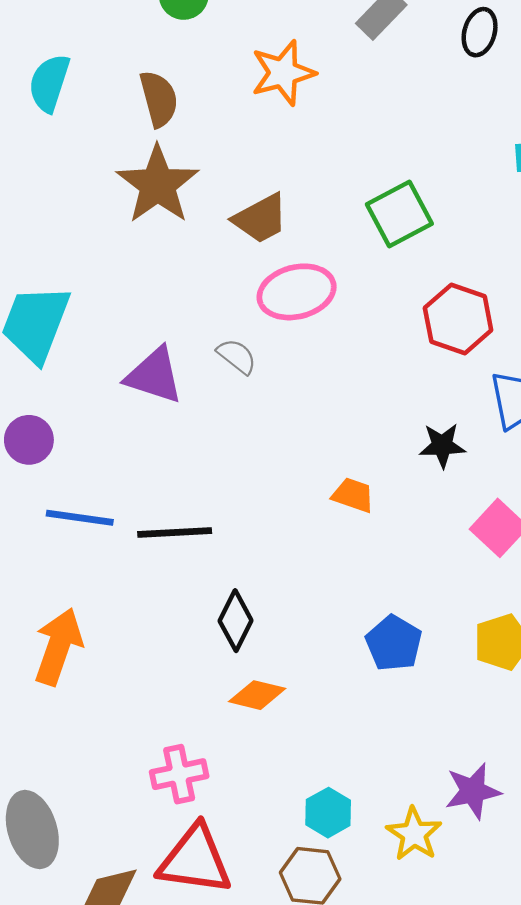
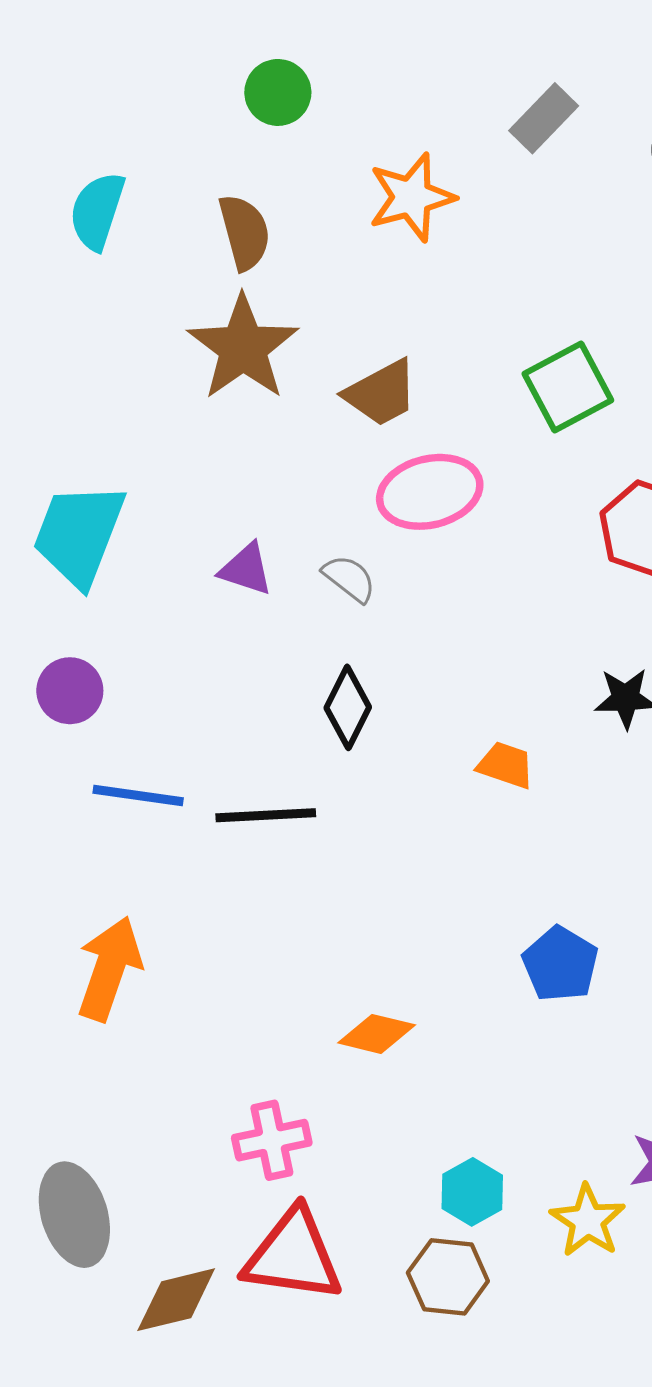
purple triangle: (154, 375) -> (246, 569), moved, size x0.7
black diamond: (236, 621) -> (348, 707), moved

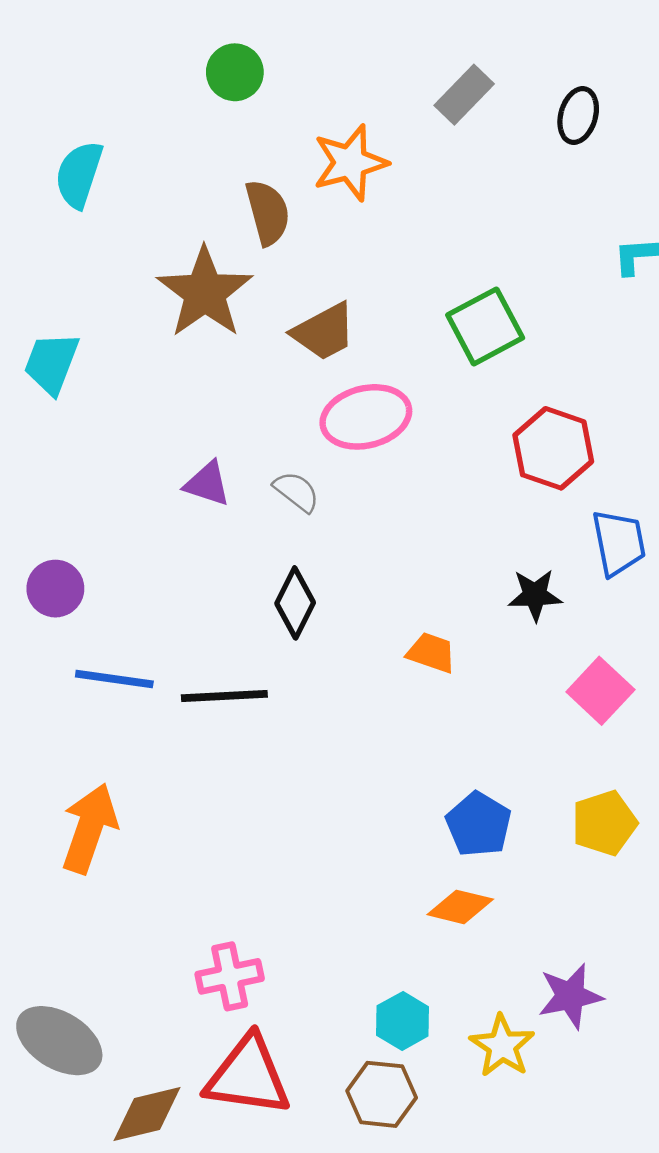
brown semicircle: (244, 232) -> (268, 212), moved
cyan trapezoid: (79, 534) -> (51, 363), moved, size x0.7
orange diamond: (377, 1034) -> (460, 907), moved
gray ellipse: (74, 1215) -> (59, 1041), turned -42

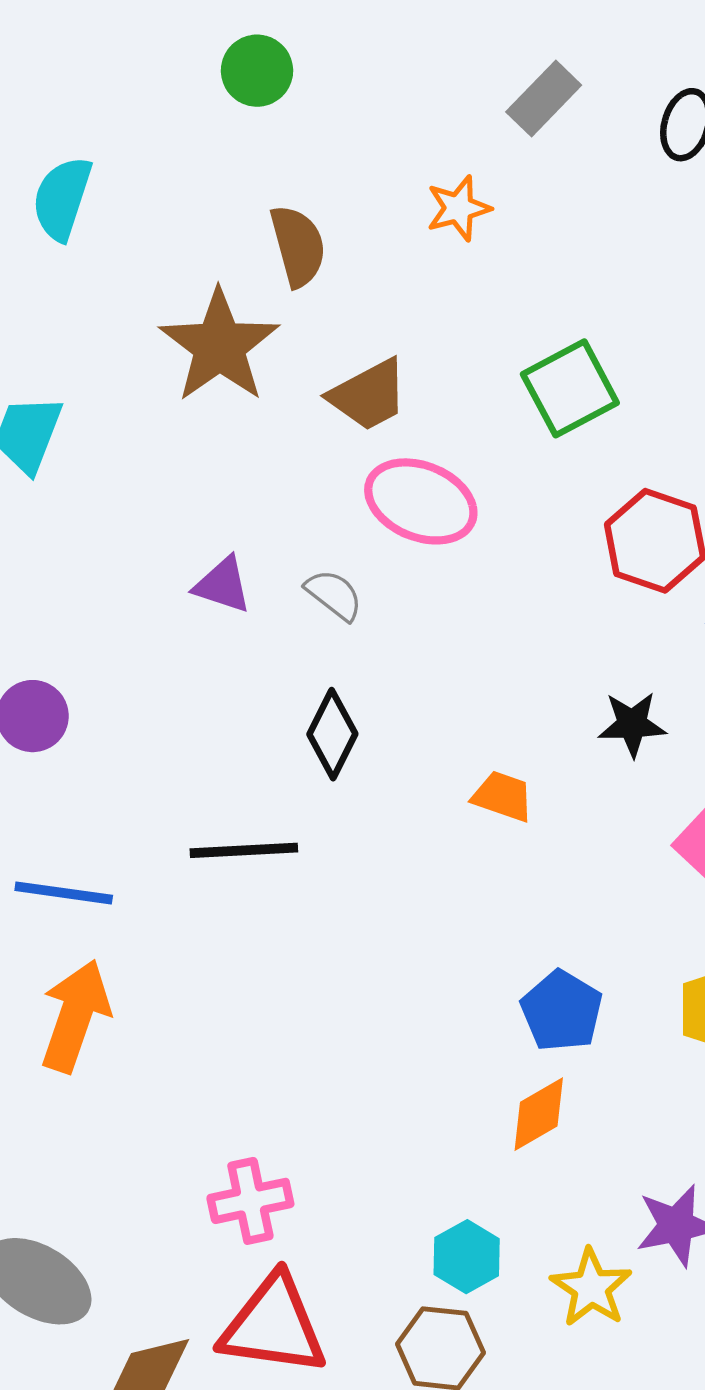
orange star: (350, 163) -> (459, 208), moved, size x0.7
pink ellipse: (366, 417) -> (421, 501), turned 36
blue line: (114, 679) -> (64, 893), moved
orange diamond: (460, 907) -> (539, 1114), turned -44

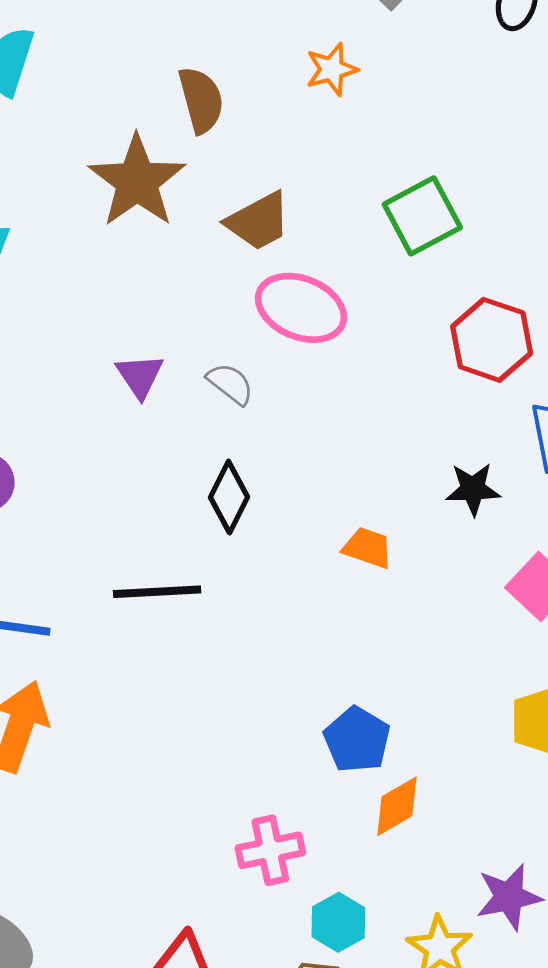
purple triangle: (223, 585) -> (140, 376), turned 38
blue pentagon: (562, 1011) -> (357, 740), moved
pink cross: (250, 1201) -> (270, 850), moved

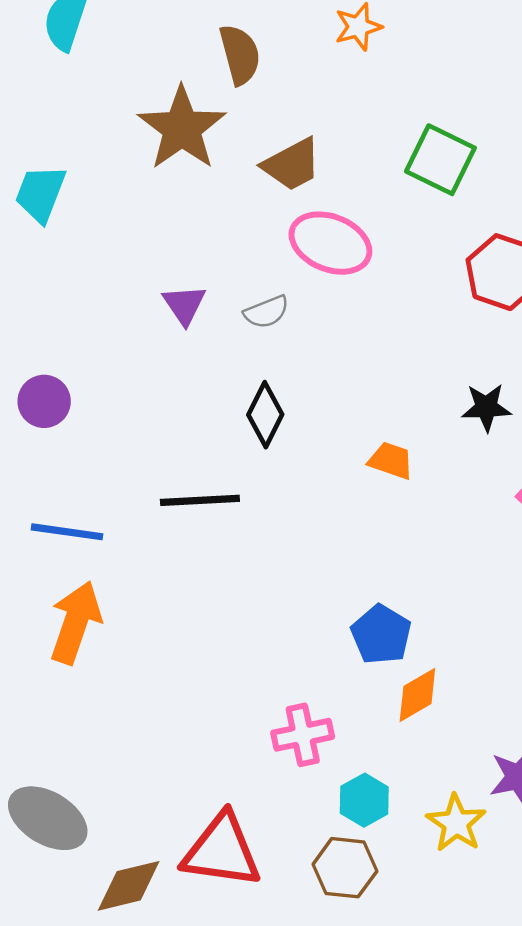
green square: (422, 216) -> (440, 160), turned -36
gray semicircle: (230, 384) -> (266, 312), turned 120

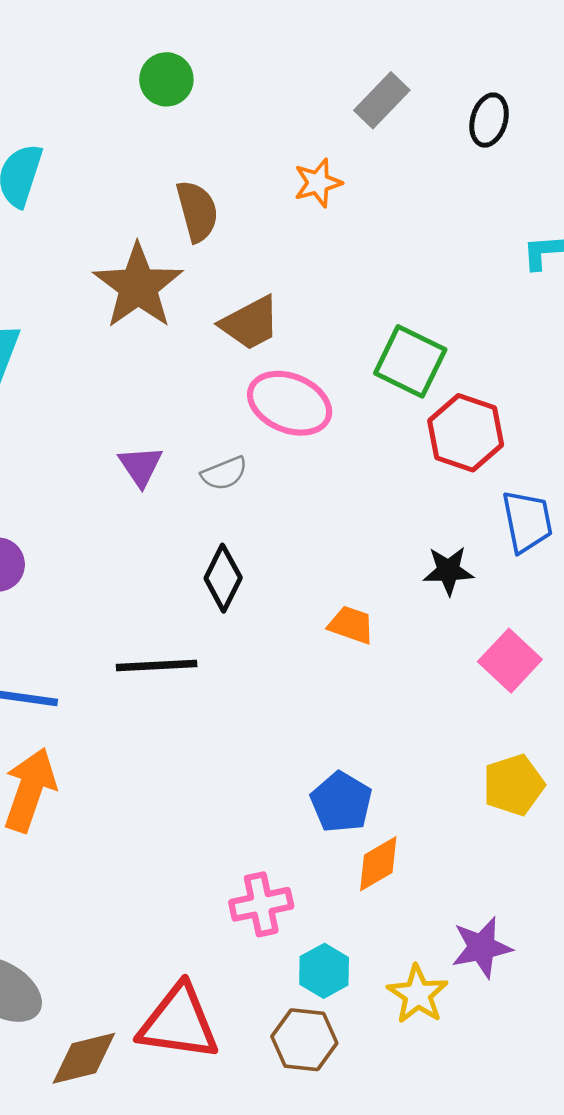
green square: (440, 160) -> (410, 361), moved

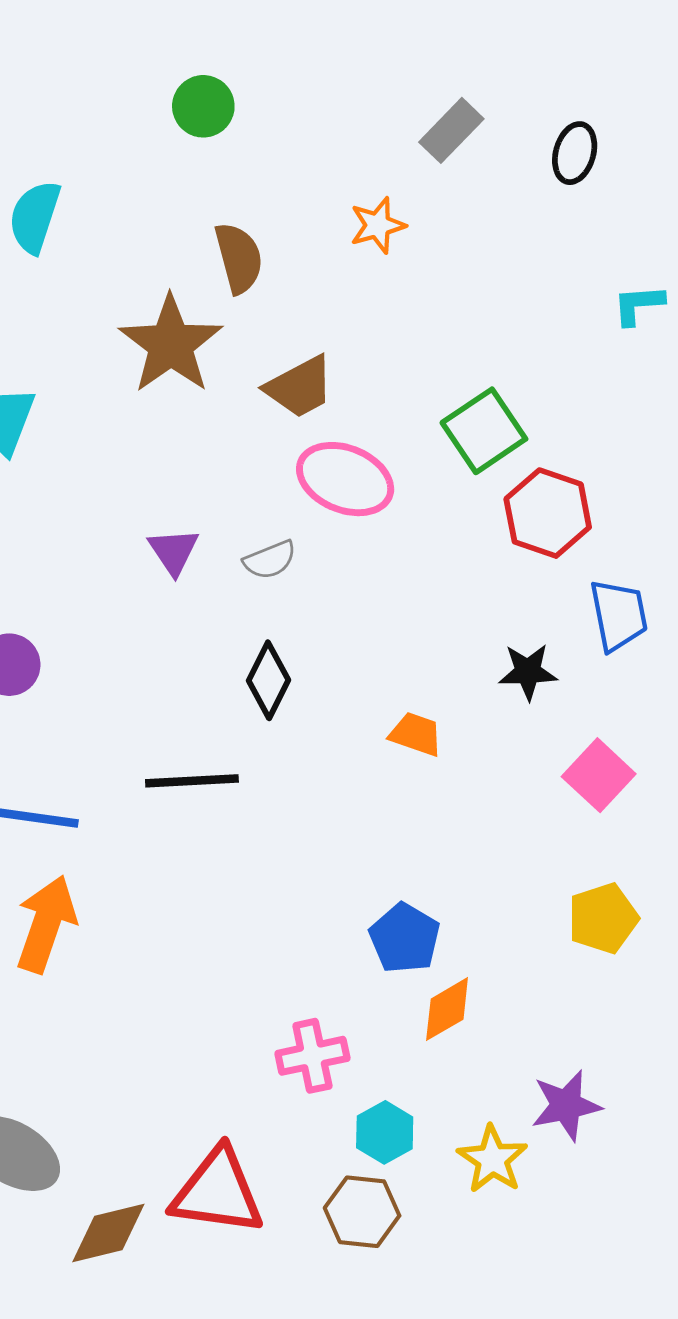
green square: (410, 361) -> (484, 431), turned 30

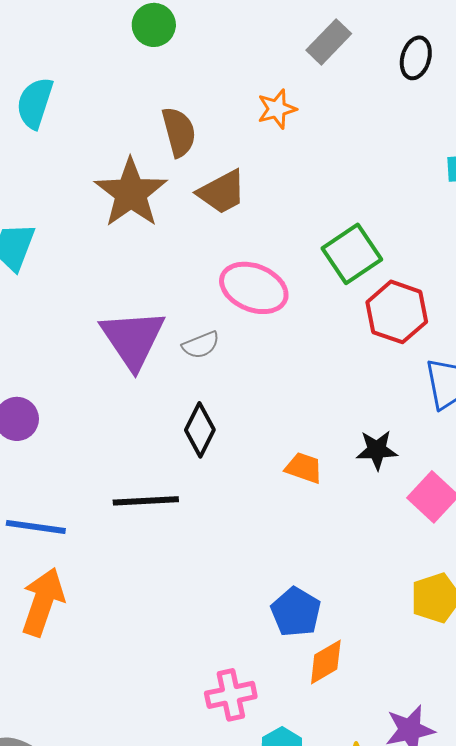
brown trapezoid: (300, 387) -> (222, 192), moved
purple triangle: (174, 551) -> (133, 339), size x1.8
black star: (528, 672) -> (377, 450), moved

